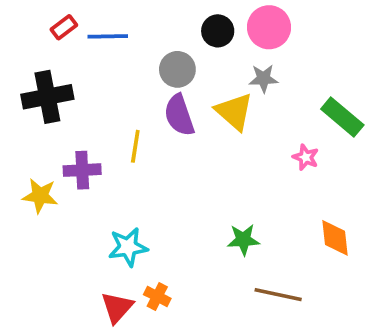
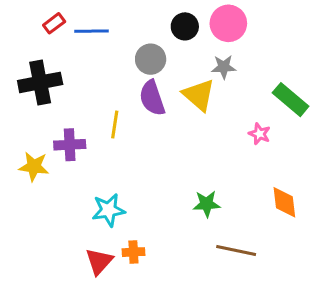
orange cross: (157, 296) -> (133, 252), turned -30

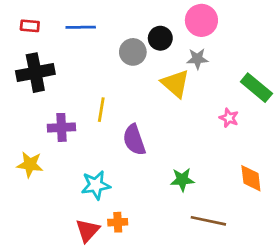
red rectangle: (54, 23) -> (30, 26), moved, turned 42
black circle: (185, 26) -> (160, 38), moved
purple semicircle: (152, 98) -> (134, 140), moved
yellow star: (34, 166) -> (30, 165), moved

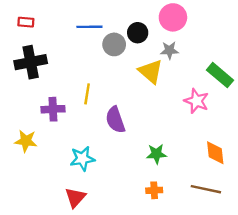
blue line: (81, 27) -> (89, 27), moved
pink star: (229, 118) -> (196, 101), size x1.5
brown line: (208, 221) -> (206, 189), moved
orange cross: (118, 222) -> (154, 190), moved

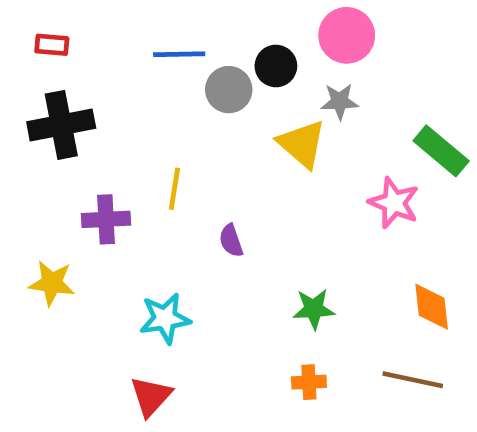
purple semicircle: (115, 120) -> (231, 241), size x0.6

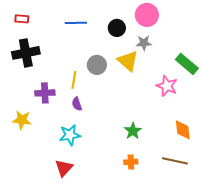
gray circle: (229, 90) -> (97, 65), moved
purple semicircle: (231, 241) -> (77, 104), moved
green star: (314, 309) -> (133, 131), turned -30

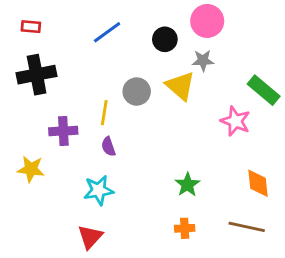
blue line: (76, 23) -> (107, 32), turned -35

